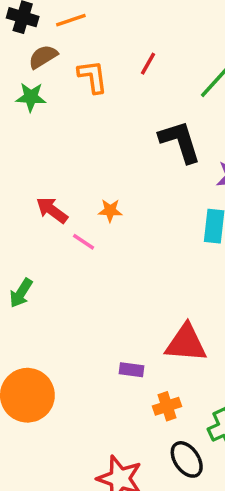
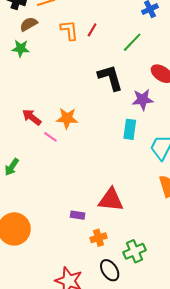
orange L-shape: (93, 77) -> (69, 30), moved
orange star: (110, 211) -> (67, 118), size x1.5

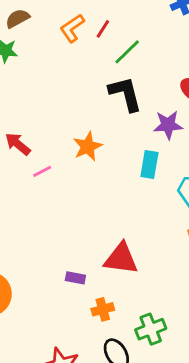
orange L-shape: (69, 30) -> (72, 28), turned -120
green line: (132, 42) -> (127, 52), moved
orange star: (67, 118) -> (88, 146), moved, turned -30
pink line: (50, 137) -> (42, 171), turned -64

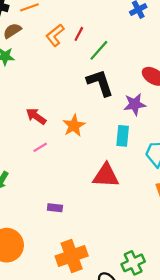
red arrow: (18, 144) -> (36, 116), moved
red triangle: (121, 259) -> (106, 176), moved
purple rectangle: (75, 278) -> (55, 208), moved
orange cross: (103, 309) -> (72, 256), moved, size x1.8

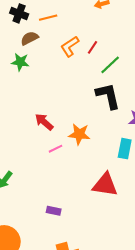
orange star: (74, 126) -> (79, 134), turned 30
pink line: (40, 147) -> (55, 149), moved

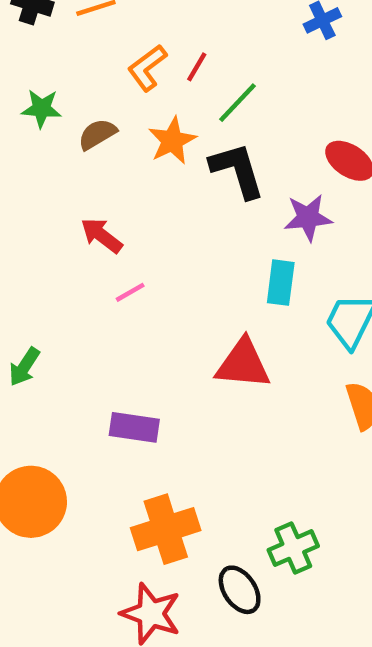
brown semicircle: (29, 38) -> (97, 134), moved
orange star: (79, 134) -> (172, 141), moved, turned -30
purple rectangle: (54, 211) -> (134, 427), size x1.5

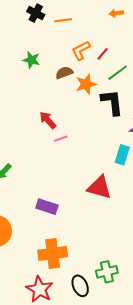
brown semicircle: (97, 134) -> (64, 73), moved
pink line: (130, 292) -> (61, 139), moved

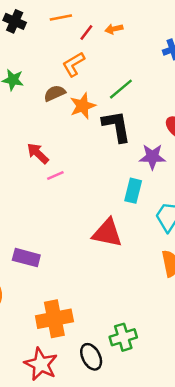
orange arrow: (116, 13) -> (114, 29), moved
orange line: (63, 20) -> (61, 18), moved
red line: (103, 54) -> (86, 33), moved
purple rectangle: (47, 207) -> (26, 258), moved

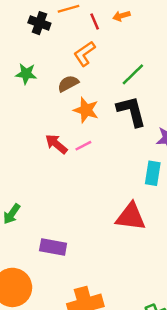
black cross: (15, 21) -> (39, 23), moved
red line: (86, 33) -> (95, 21), turned -56
orange star: (83, 106) -> (86, 110), moved, turned -30
pink line: (55, 176) -> (83, 146), moved

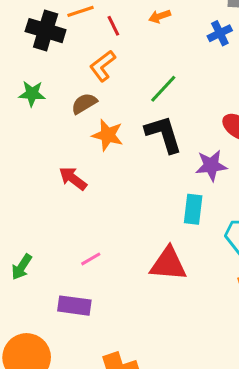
orange arrow: (121, 16) -> (160, 16), moved
black cross: (39, 23) -> (46, 31), size x1.4
pink line: (83, 146) -> (91, 259), moved

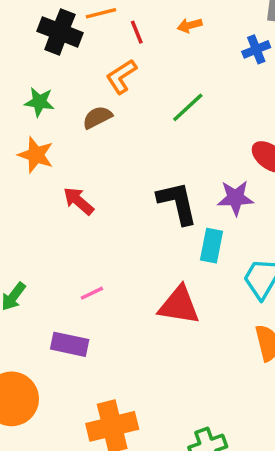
black L-shape: (164, 134) -> (177, 203), moved
orange star: (108, 135) -> (36, 155), moved

